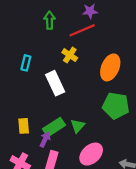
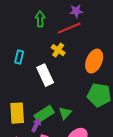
yellow rectangle: (24, 126) -> (17, 113), size x1.5

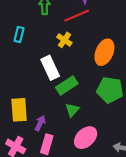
cyan rectangle: (19, 57) -> (19, 34), moved
green rectangle: (44, 114) -> (67, 85), moved

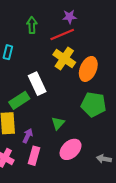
yellow cross: (64, 40) -> (64, 59), moved, size x1.5
green rectangle: (67, 85) -> (19, 100), moved

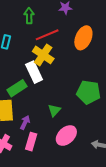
red line: (62, 34) -> (47, 35), moved
yellow cross: (64, 59) -> (43, 55), moved
orange ellipse: (88, 69) -> (83, 38), moved

